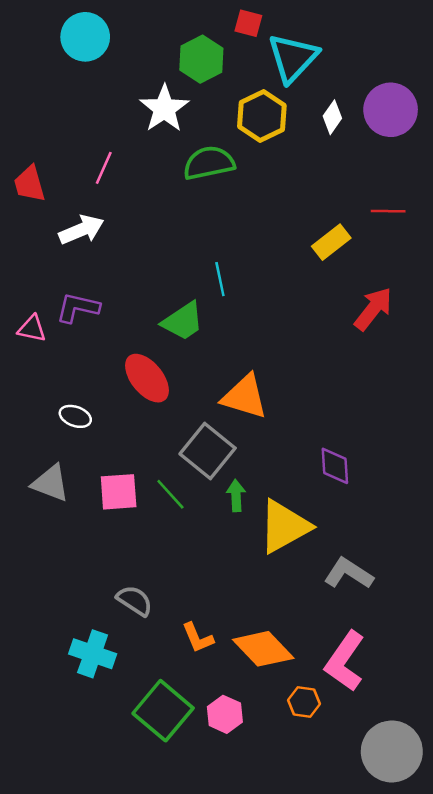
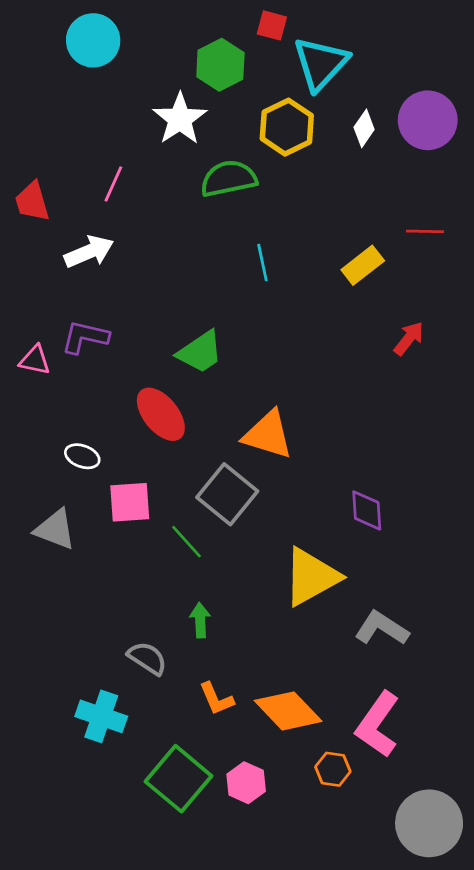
cyan line: (220, 279) -> (262, 263), moved
red arrow: (373, 309) -> (409, 338), size x0.7
pink square: (119, 492) -> (130, 502), moved
green arrow: (236, 496) -> (200, 620), moved

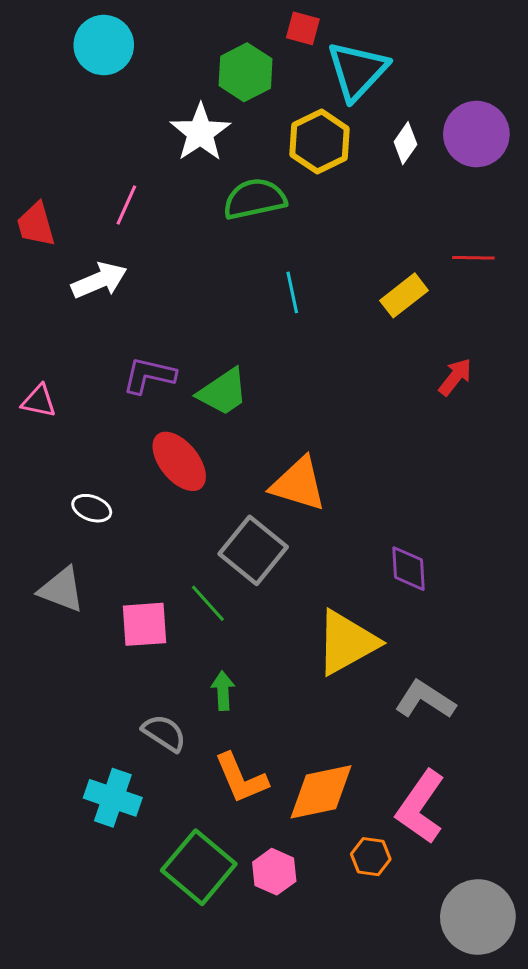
purple L-shape: (85, 337) -> (149, 375), moved
pink square: (130, 502) -> (144, 624), moved
orange L-shape: (216, 699) -> (241, 778), size x1.4
orange diamond: (288, 711) -> (321, 792), turned -58

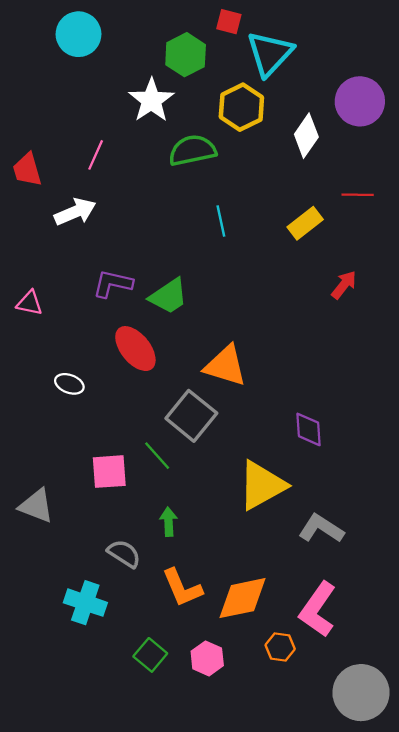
white diamond: (405, 143) -> (306, 136), moved, size x1.4
gray triangle: (62, 590) -> (36, 506), moved
green square: (199, 867) -> (150, 655), size x0.6

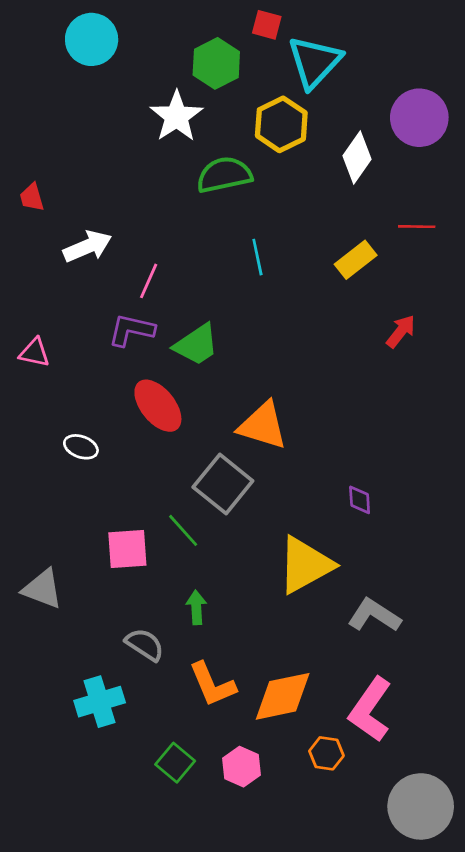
pink line: (96, 155) -> (149, 281), moved
red trapezoid: (27, 170) -> (32, 197), size x0.7
purple diamond: (309, 429) -> (360, 500), size x0.7
cyan cross: (85, 603) -> (100, 702), turned -36

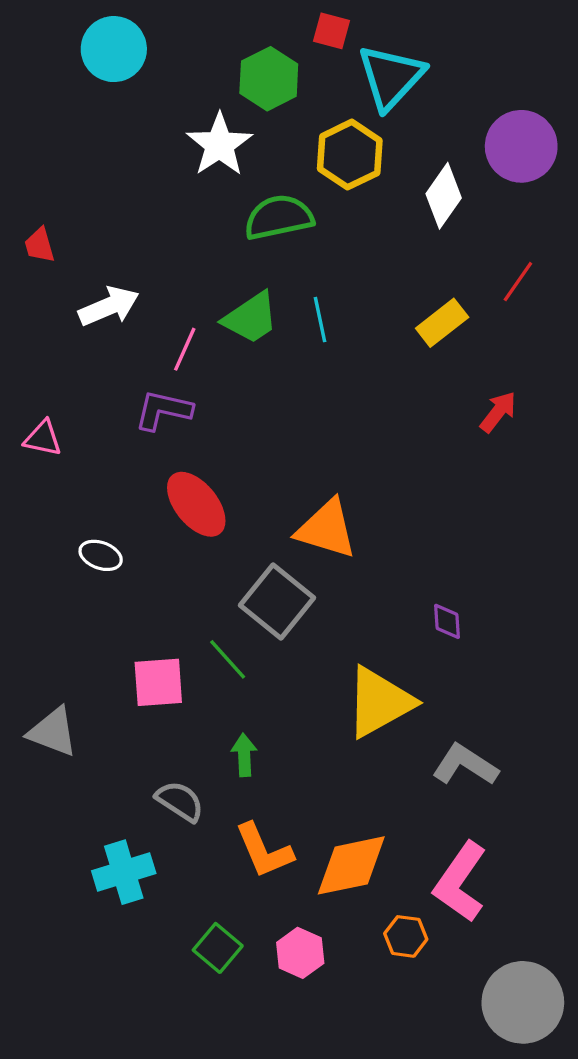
red line: (417, 227) -> (518, 282), turned -56
green trapezoid: (196, 345) -> (251, 318), moved

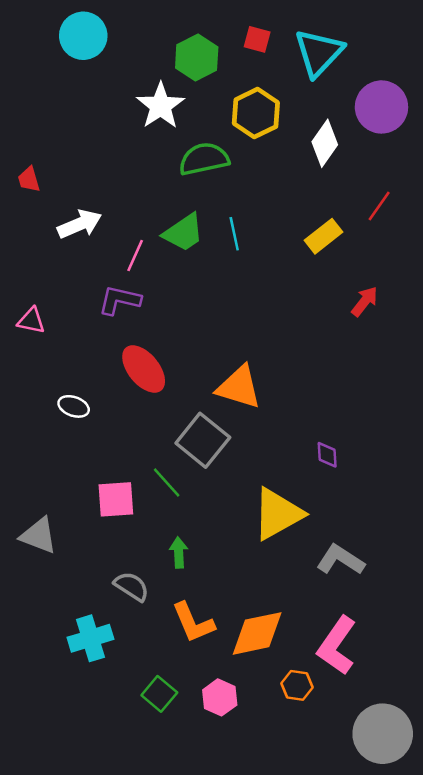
red square: (332, 31) -> (257, 39), moved
cyan triangle: (391, 77) -> (319, 53), moved

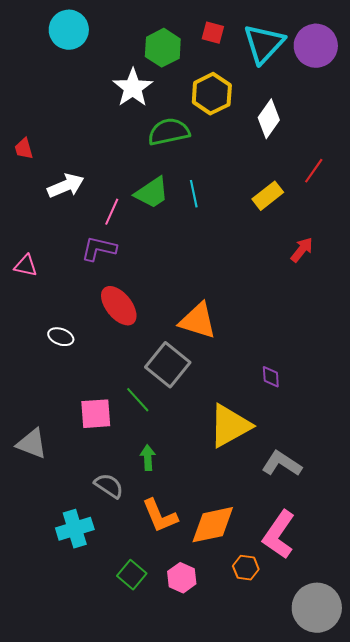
purple circle: (381, 107) -> (316, 46), moved

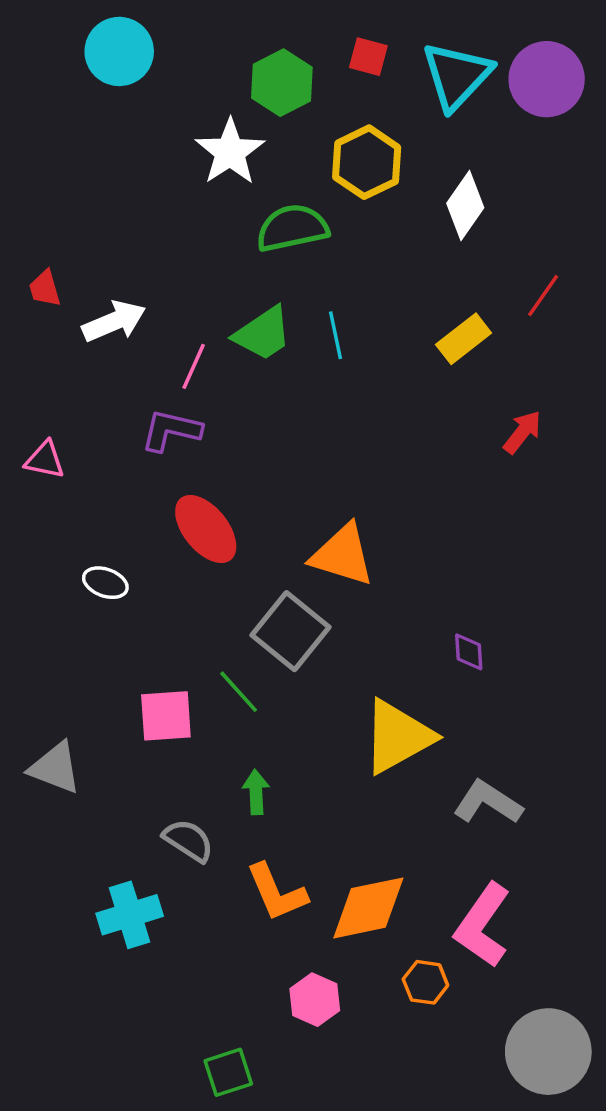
red trapezoid: (24, 149) -> (45, 289), moved
green square: (132, 575) -> (228, 1072), moved, turned 32

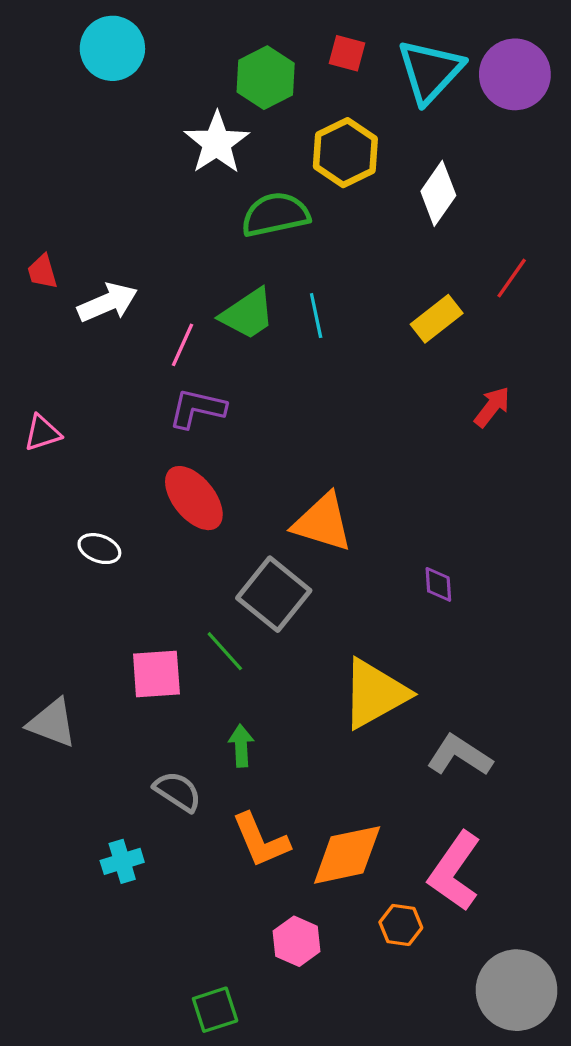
purple L-shape: (171, 430) -> (197, 408), moved
pink triangle: (45, 460) -> (42, 433), turned -30
purple diamond: (469, 652) -> (438, 584), moved
cyan cross: (130, 915) -> (122, 861), size x0.7

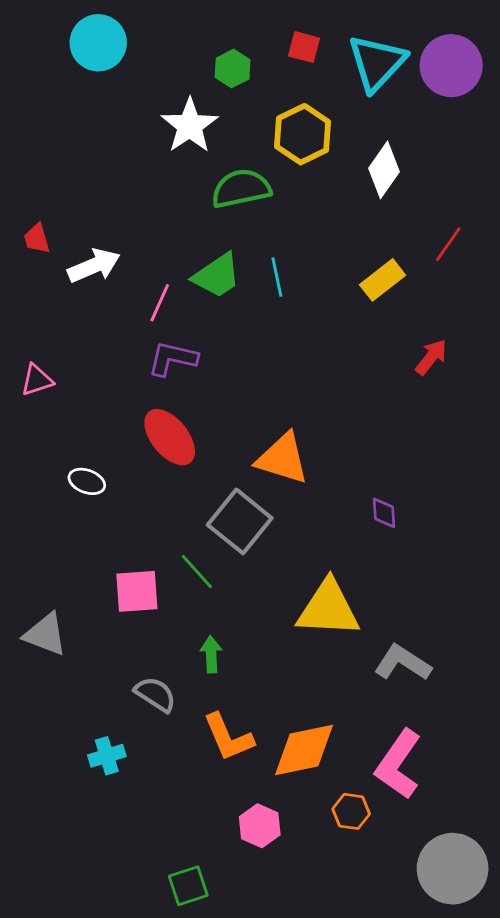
green hexagon: (266, 78) -> (233, 68), size x0.7
yellow triangle: (375, 694) -> (328, 609), turned 32

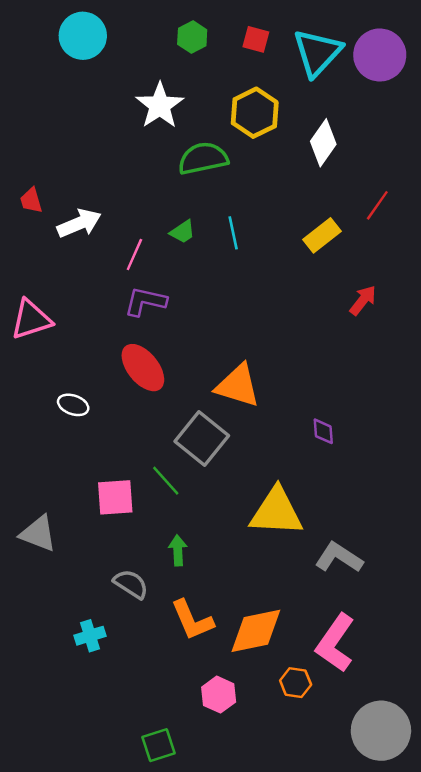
green hexagon: (233, 68) -> (192, 37), moved
green trapezoid: (217, 276) -> (183, 232), size x0.6
pink triangle: (37, 380) -> (31, 320), size x1.5

